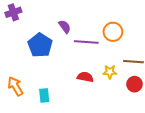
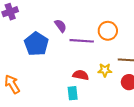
cyan rectangle: (44, 95) -> (73, 93), moved

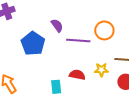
cyan rectangle: (73, 93) -> (56, 87), moved

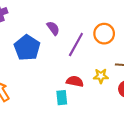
purple line: (78, 41) -> (76, 44), turned -65
cyan rectangle: (56, 87) -> (62, 98), moved

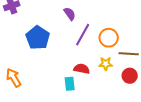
purple semicircle: (53, 28) -> (70, 14), moved
orange circle: (104, 34) -> (109, 38), moved

